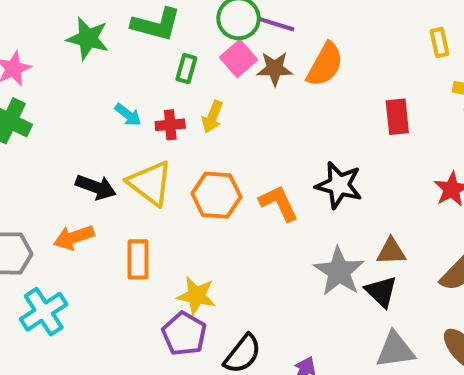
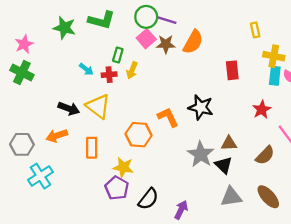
green rectangle: (186, 69) -> (118, 55), moved
orange hexagon: (216, 195) -> (139, 135), moved

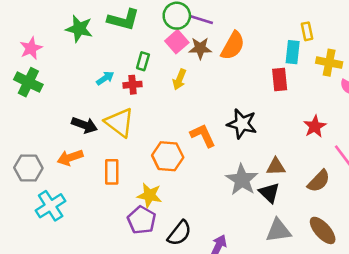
cyan arrow: (86, 69) -> (105, 78), turned -72
yellow arrow: (132, 70) -> (179, 79), moved
cyan rectangle: (275, 76) -> (293, 52), moved

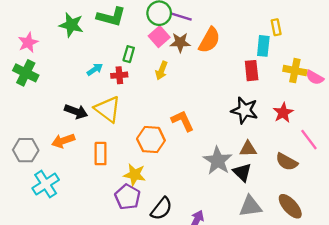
yellow cross: (329, 63) -> (295, 71), moved
black star: (242, 124) -> (245, 110), moved
brown semicircle: (319, 181) -> (287, 162), turned 75

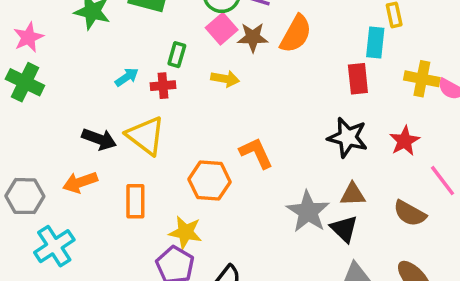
yellow arrow: (161, 71) -> (225, 79), turned -102

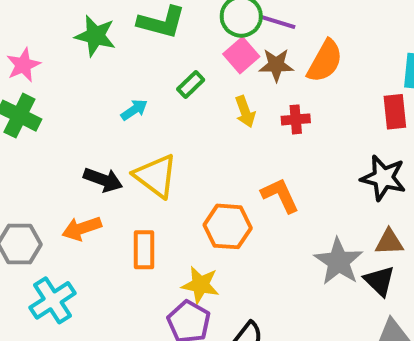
green rectangle: (177, 55) -> (191, 84), turned 30
yellow arrow: (225, 79) -> (245, 112), turned 60
red cross: (163, 86) -> (296, 119), moved

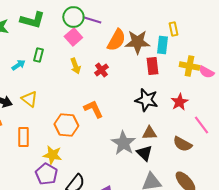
brown star: (276, 65) -> (137, 42), moved, size x1.4
green rectangle: (191, 84) -> (38, 55), moved, turned -32
red cross: (296, 119) -> (101, 70), turned -32
yellow triangle: (156, 176) -> (29, 99), size x0.7

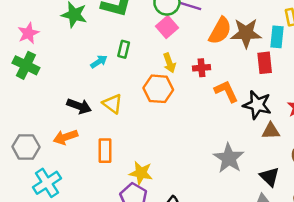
red cross: (101, 70) -> (202, 68), turned 32
orange L-shape: (93, 109) -> (226, 91), moved
orange hexagon: (66, 125) -> (158, 89), moved
brown triangle: (149, 133) -> (271, 131), moved
black triangle: (144, 153) -> (270, 177), moved

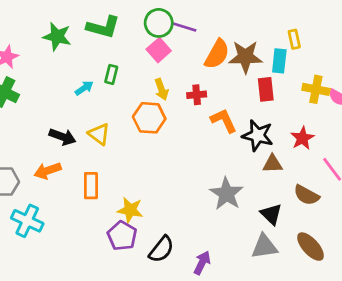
cyan cross: (47, 183) -> (27, 221), turned -32

